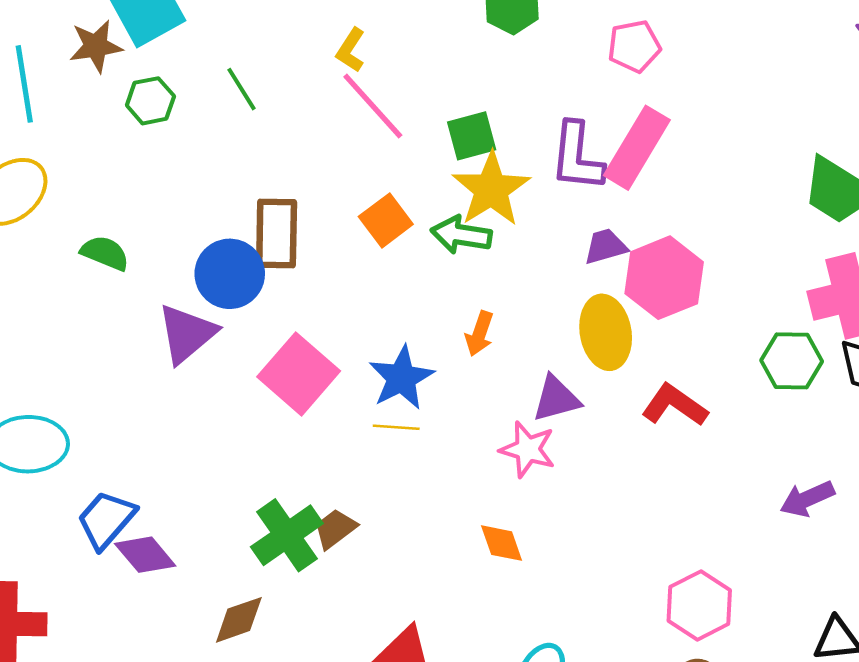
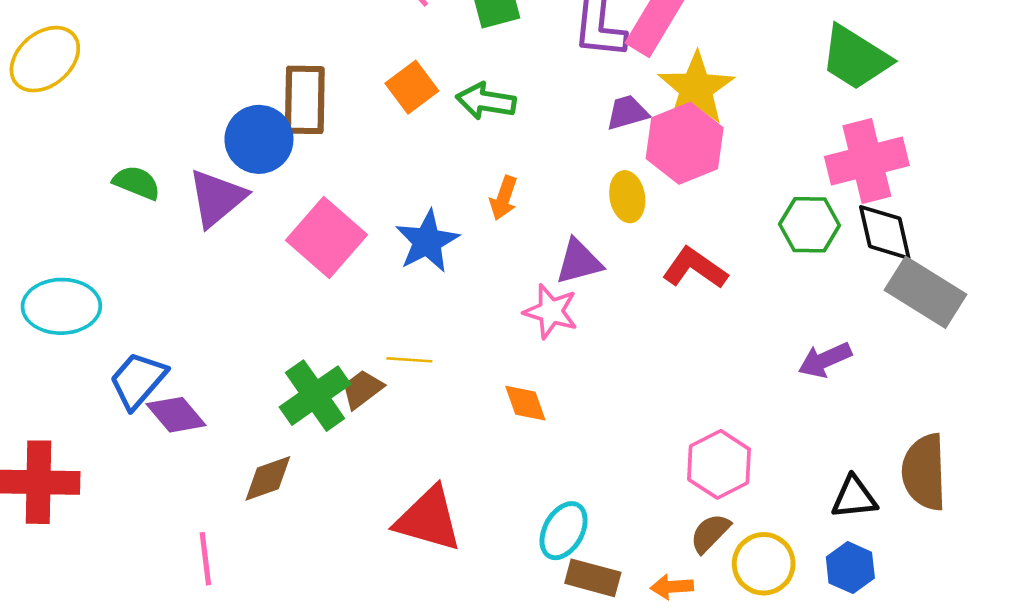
yellow star: (491, 189) -> (696, 88), moved
green semicircle: (105, 253) -> (137, 183), moved
yellow ellipse: (606, 332) -> (627, 197), size x0.7
yellow line: (396, 427) -> (409, 360), moved

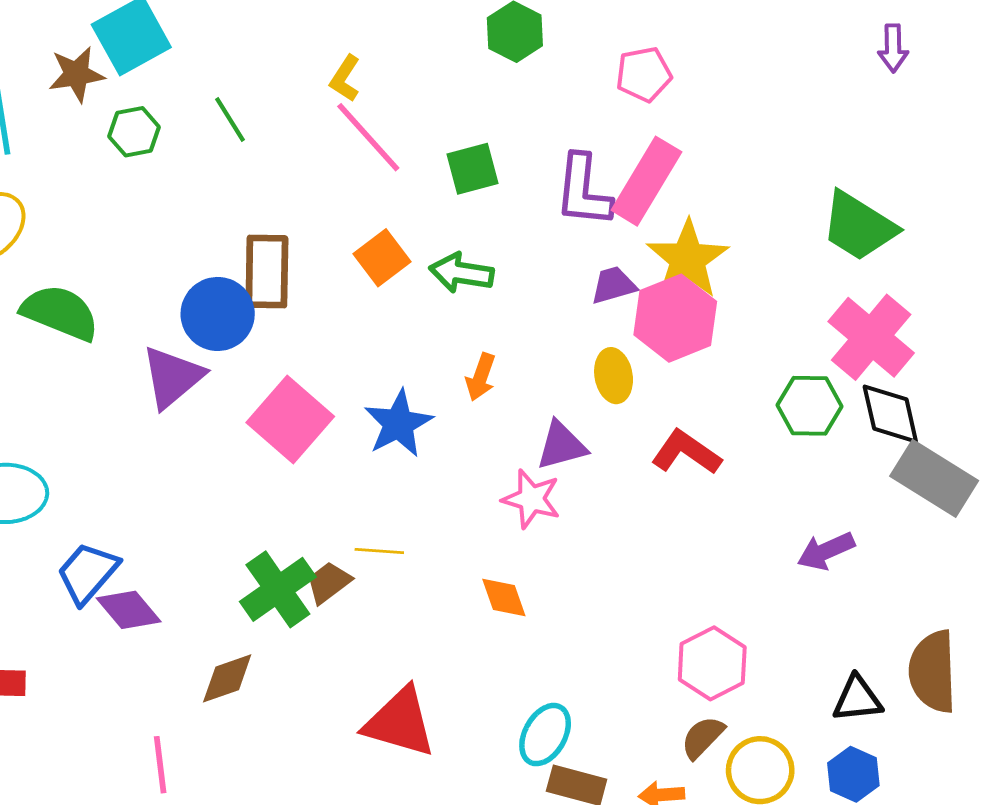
pink cross: (867, 161) -> (871, 337), turned -36
green semicircle: (137, 183) -> (60, 313), moved, size x1.5

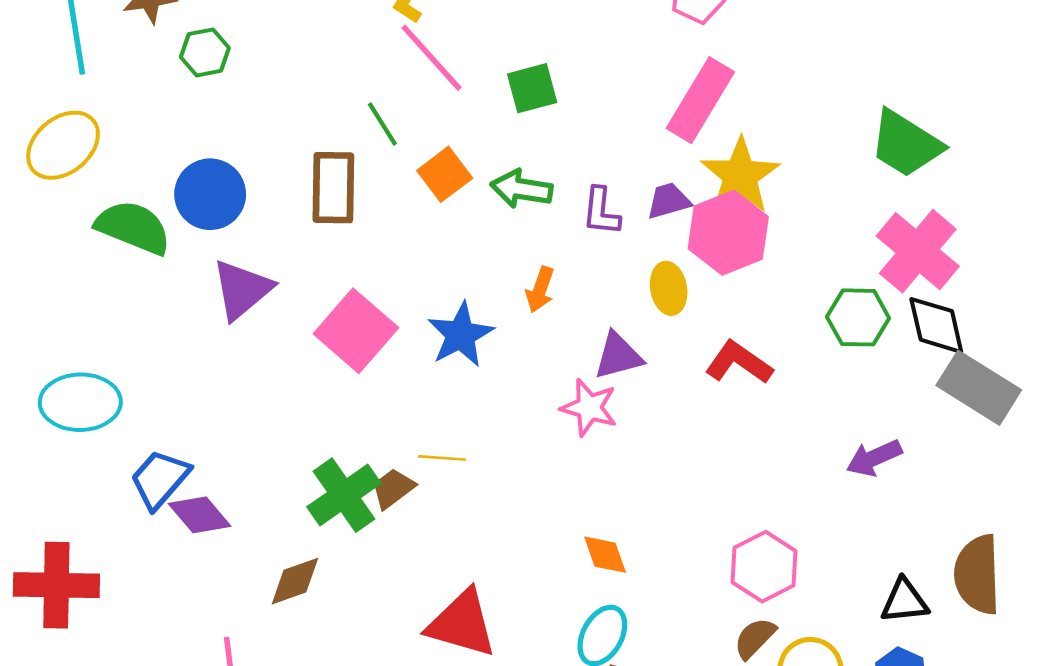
green line: (230, 119) -> (382, 124), moved
purple L-shape: (583, 191) -> (601, 211), moved, size x0.7
blue circle: (218, 314) -> (210, 194), moved
orange diamond: (504, 598) -> (605, 555), moved

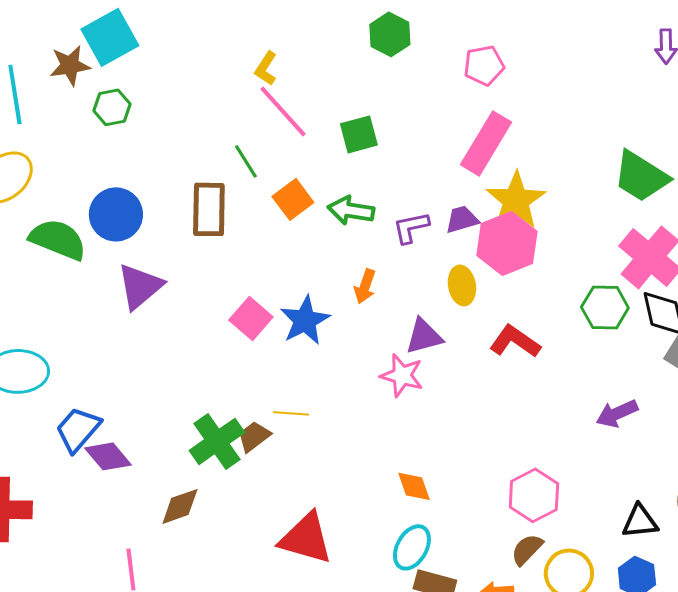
purple L-shape: (601, 211) -> (411, 227), turned 72
pink square: (356, 331) -> (251, 318), moved, size x0.7

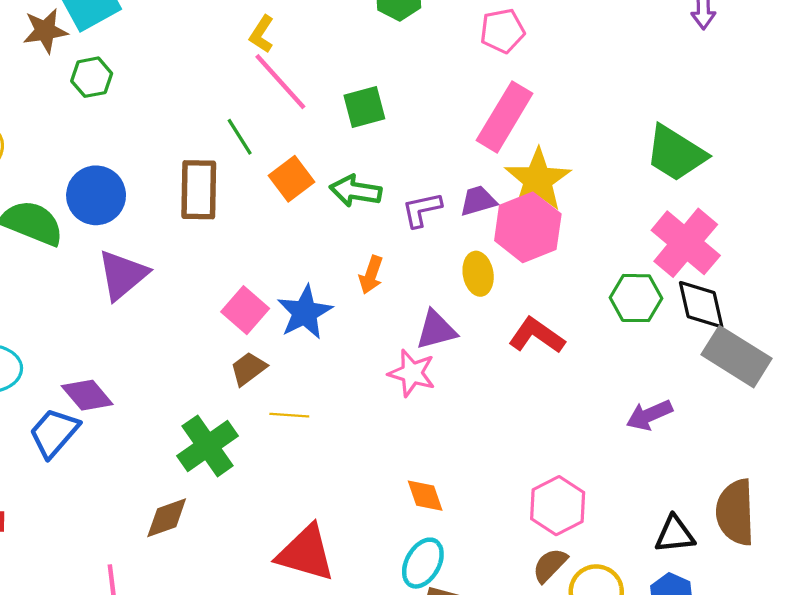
brown trapezoid: (254, 436) -> (248, 369), moved
purple diamond: (108, 456) -> (87, 395), moved

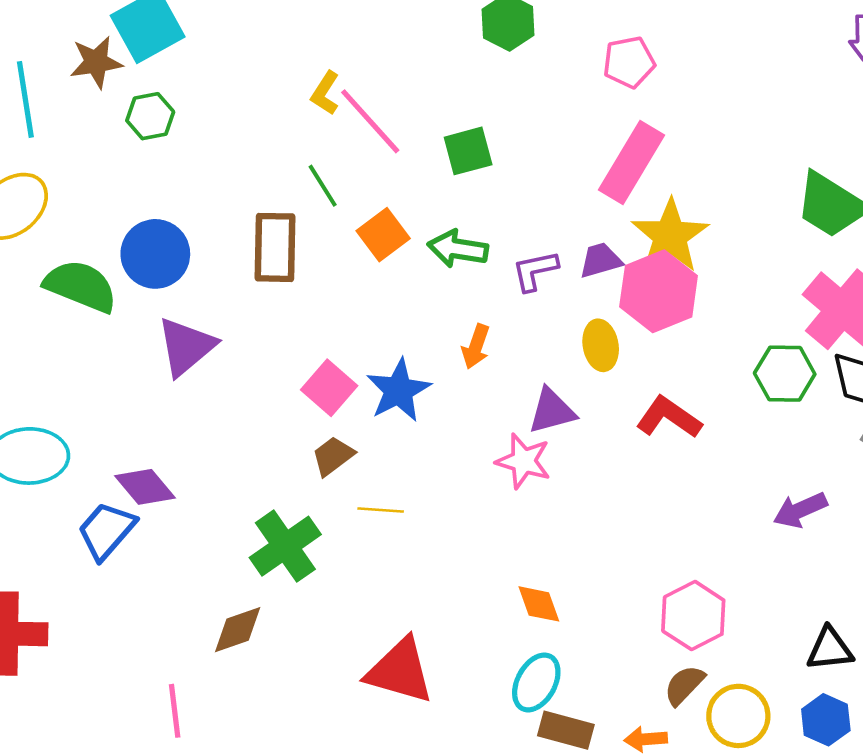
yellow L-shape: (262, 34) -> (325, 93), moved

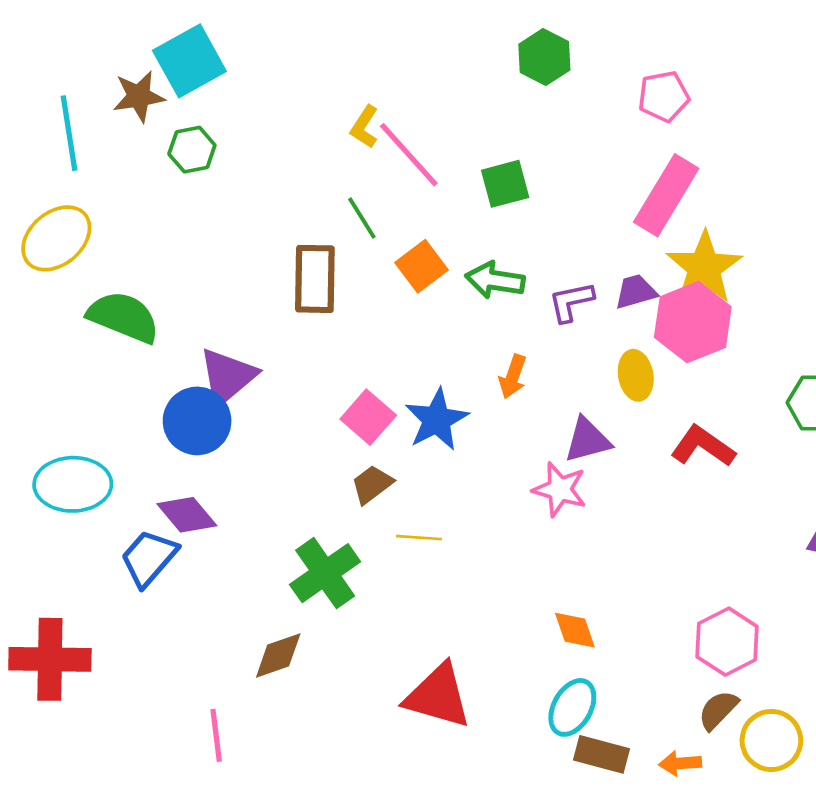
blue circle: (155, 254) -> (197, 421), moved

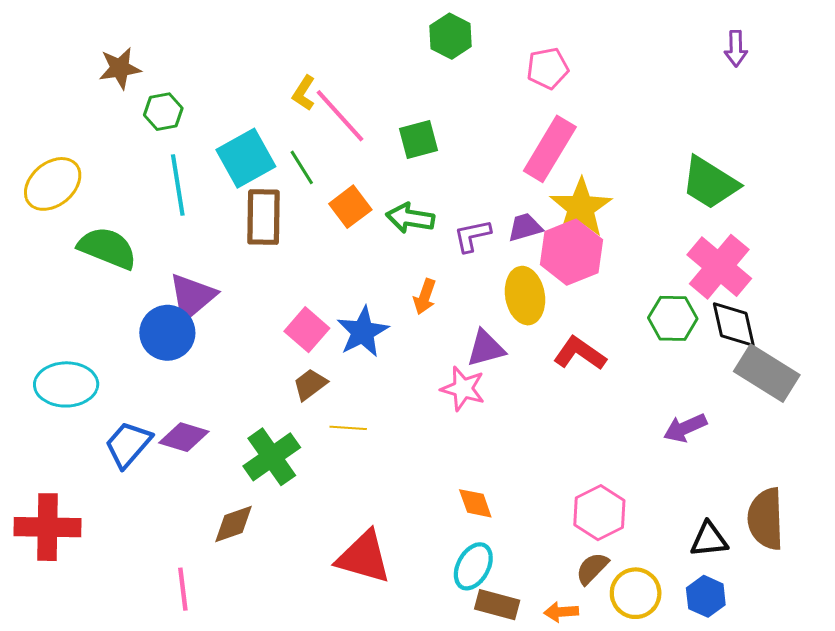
cyan square: (189, 61) -> (246, 158), moved
cyan line: (69, 133) -> (178, 185), moved
yellow ellipse: (636, 375) -> (525, 296), size x1.4
purple diamond: (187, 515) -> (184, 437), moved, turned -33

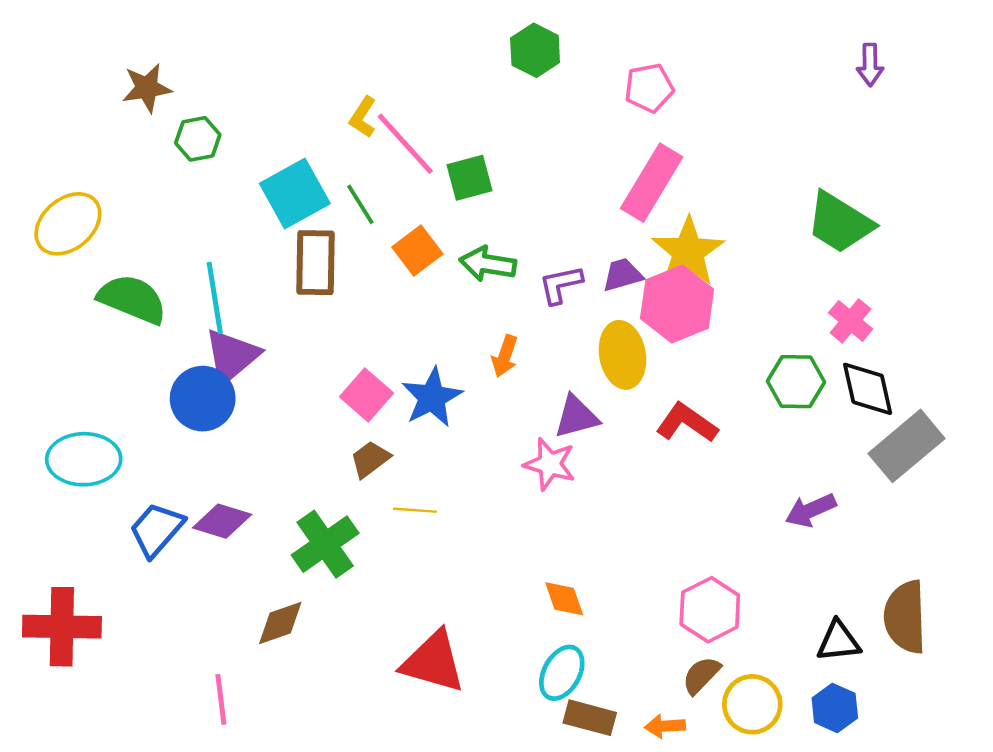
green square: (419, 140) -> (470, 178), moved
cyan line: (178, 185) -> (215, 298), moved
pink cross: (719, 267) -> (851, 321), size x0.6
gray rectangle: (767, 373) -> (906, 446), turned -72

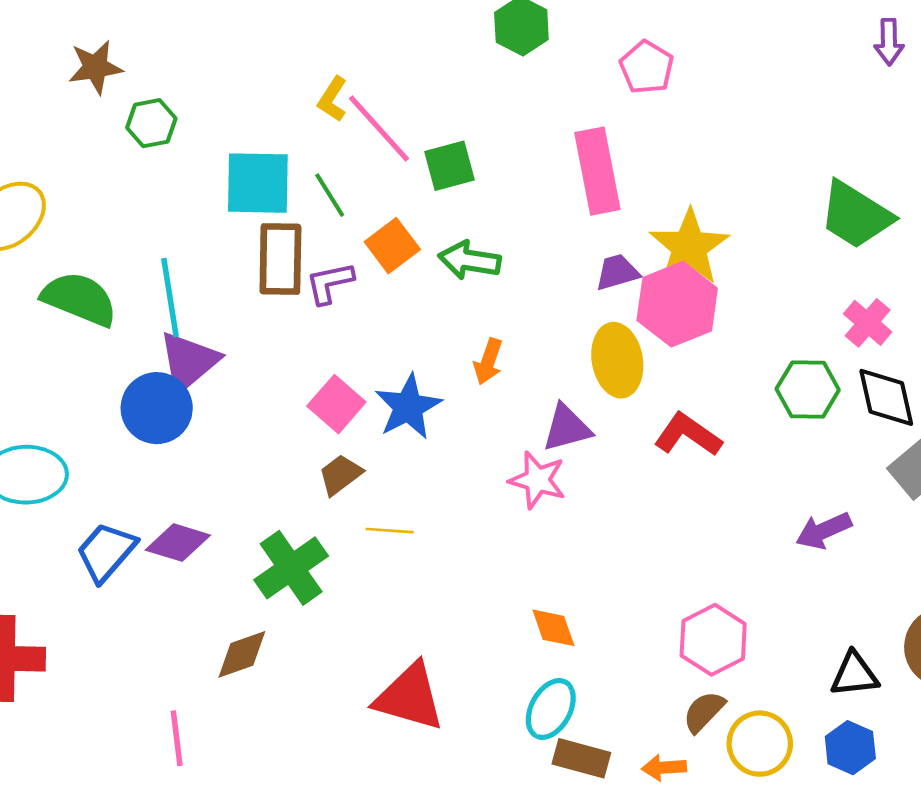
pink pentagon: (649, 88) -> (647, 67), turned -30
pink rectangle: (652, 183) -> (597, 171), moved, turned -42
cyan square: (295, 193) -> (258, 183), turned 30
purple L-shape: (561, 284) -> (330, 283), moved

